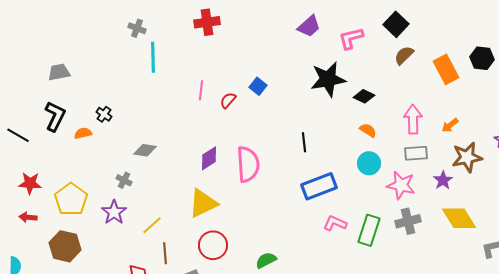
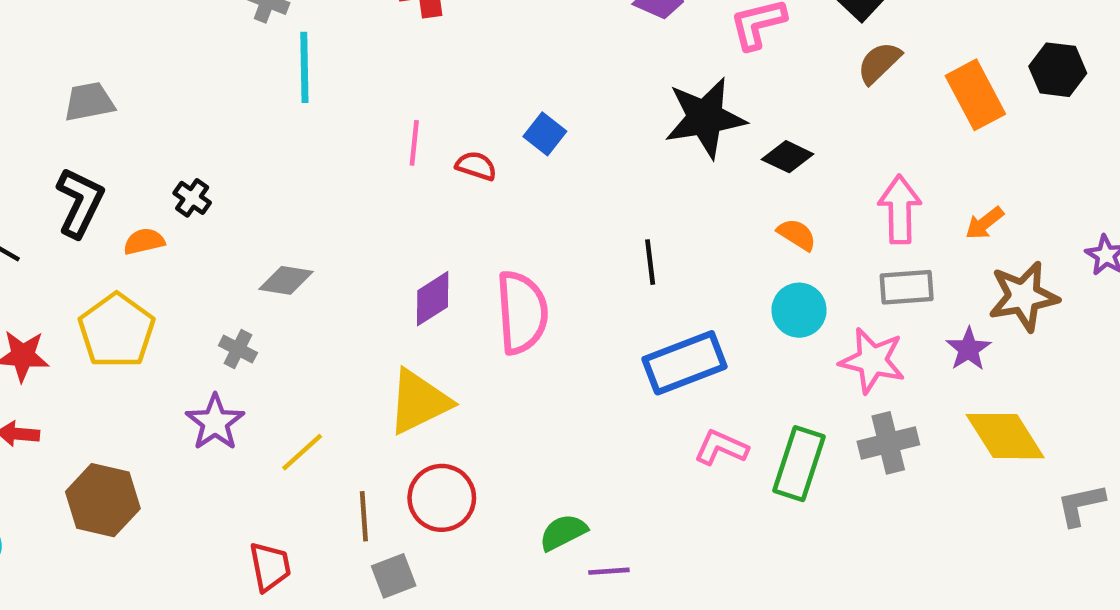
red semicircle: (228, 100) -> (476, 166), turned 66
yellow pentagon: (71, 199) -> (117, 331), moved
brown line: (165, 253) -> (364, 516), moved

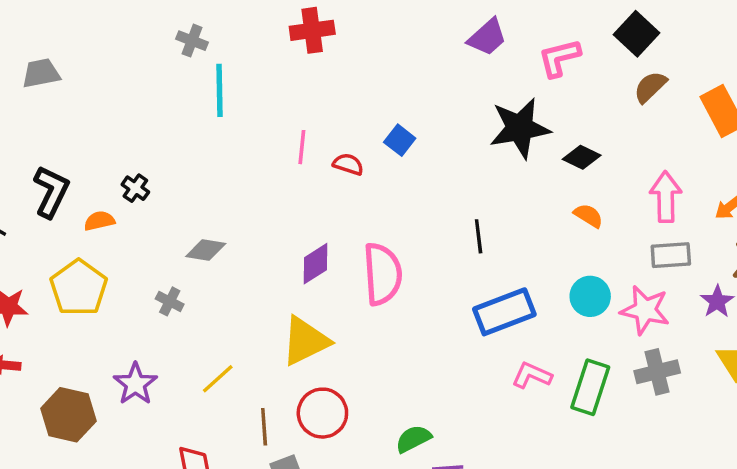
gray trapezoid: (89, 102) -> (41, 73), moved
cyan circle: (799, 310) -> (590, 296), moved
purple star: (215, 422) -> (135, 384), moved

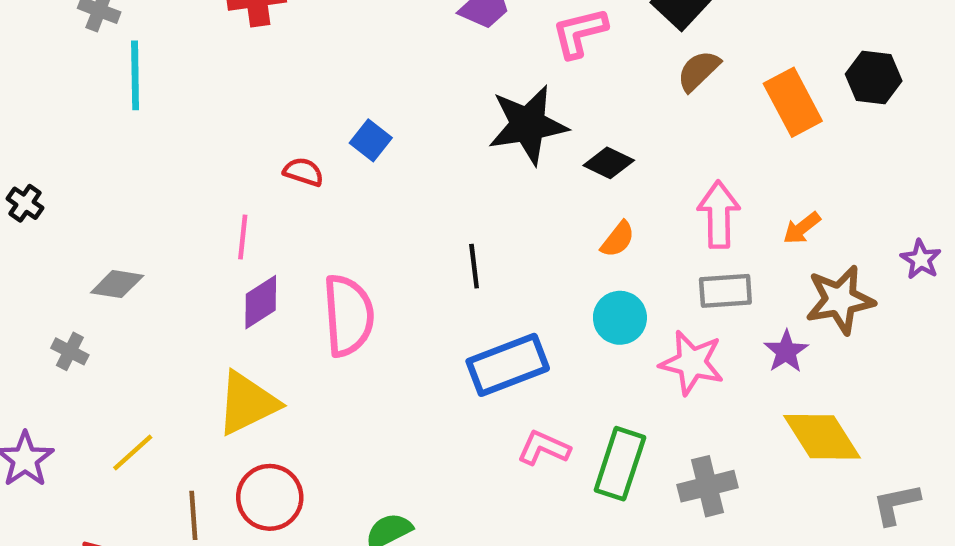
pink line: (302, 147) -> (243, 237), moved
orange semicircle: (588, 216) -> (618, 239), turned 96
cyan circle: (590, 296) -> (620, 318), moved
gray cross: (657, 372) -> (708, 486), moved

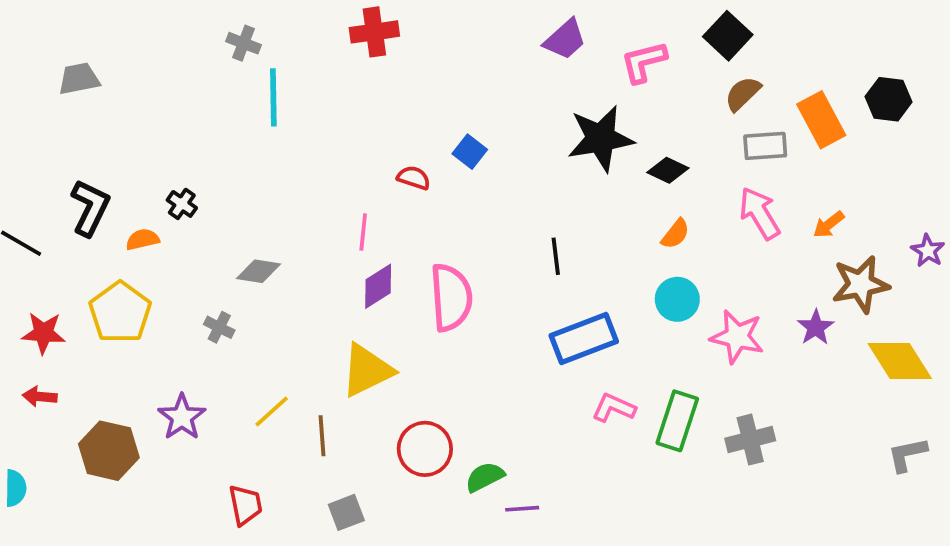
pink arrow: (719, 214) -> (760, 213), turned -30
gray rectangle: (725, 291) -> (765, 146), moved
yellow diamond: (822, 437) -> (900, 361), moved
red circle: (270, 497) -> (425, 449), moved
brown line: (193, 515) -> (322, 436), moved

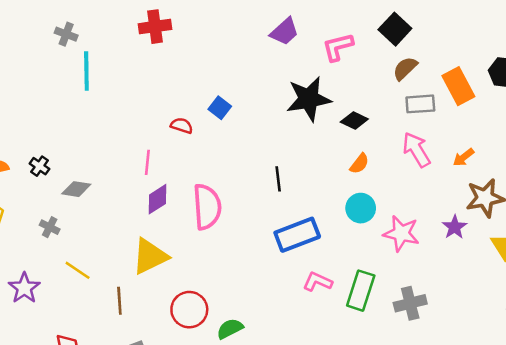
black cross: (182, 204) -> (39, 166), moved
yellow line: (272, 411) -> (78, 270), moved, turned 76

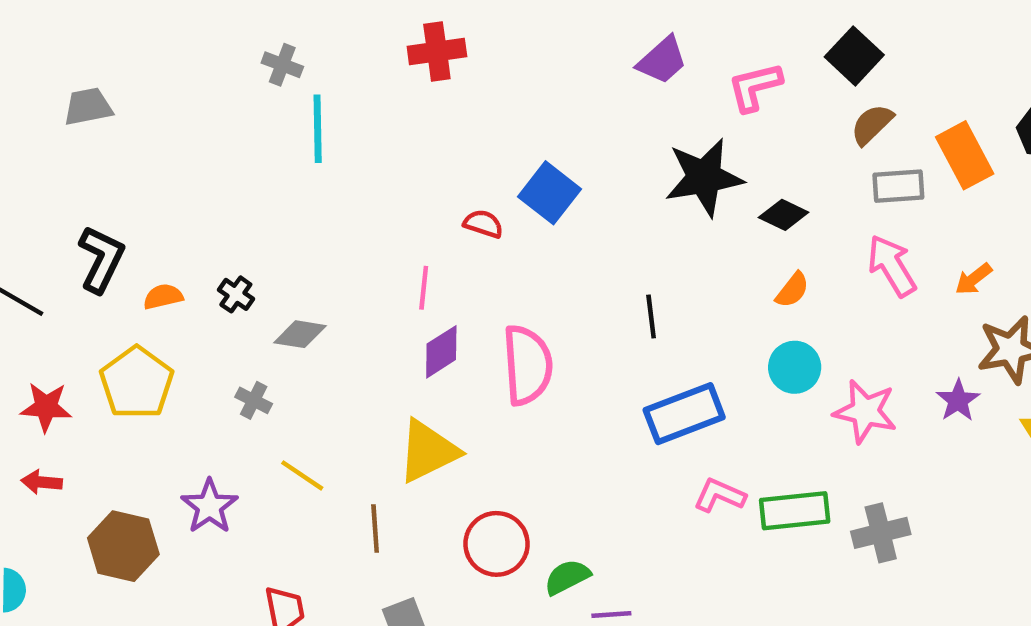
blue square: (220, 108) -> (550, 193), size x1.5
green rectangle: (361, 291) -> (795, 511), turned 66

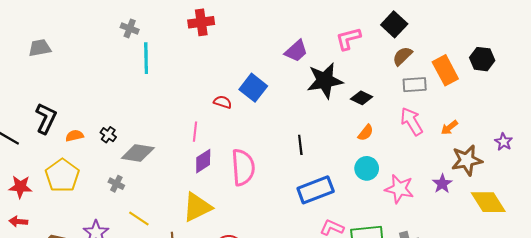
purple trapezoid: (662, 60) -> (296, 51), moved
gray diamond: (300, 334) -> (138, 153), size x1.4

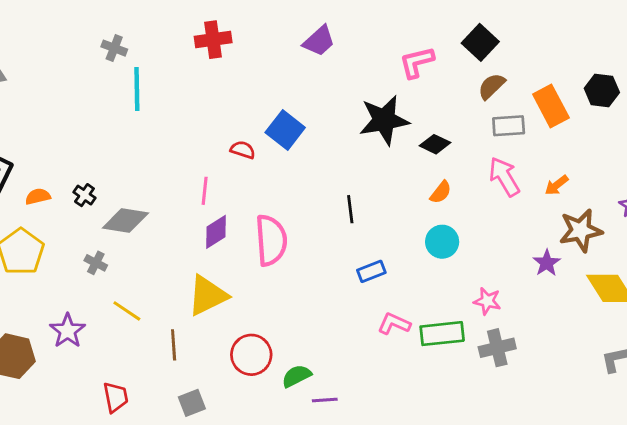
purple trapezoid: (296, 51) -> (319, 41), moved
pink star: (399, 189) -> (487, 301), moved, size x0.7
blue rectangle: (316, 190) -> (371, 271), size x0.6

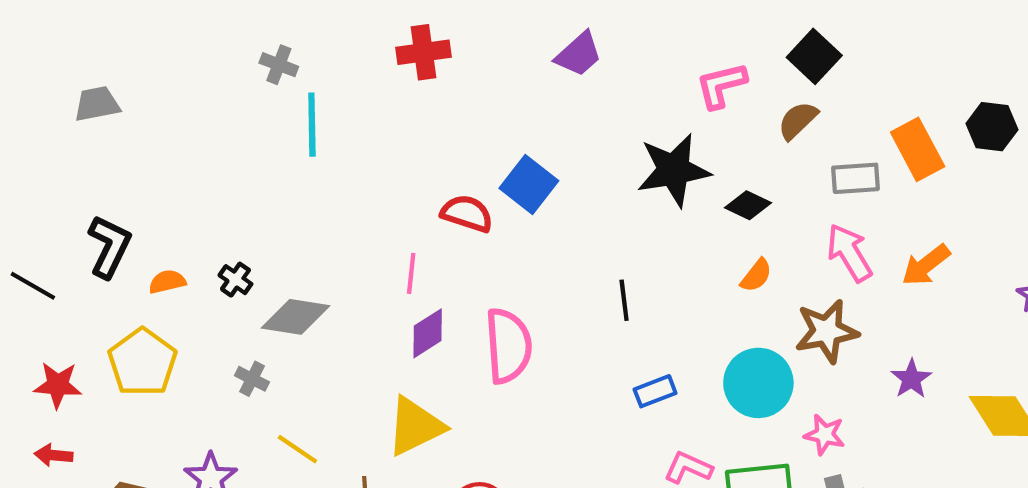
brown semicircle: (492, 86) -> (798, 120), moved
red semicircle: (243, 150) -> (467, 213), size x1.4
orange arrow: (557, 185) -> (926, 265), size x1.4
brown star: (581, 230) -> (827, 331), moved
cyan circle: (442, 242) -> (758, 383), moved, size x1.4

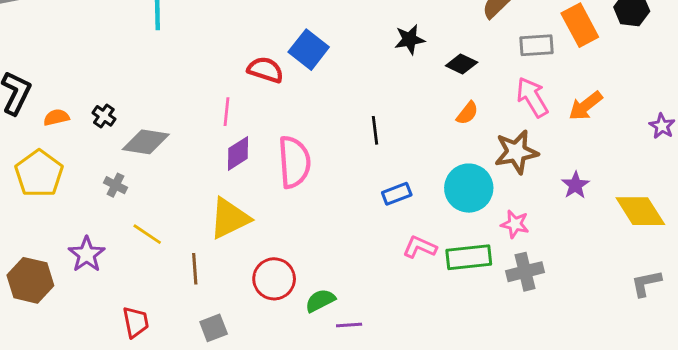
black star: (674, 170) -> (410, 39), size x0.6

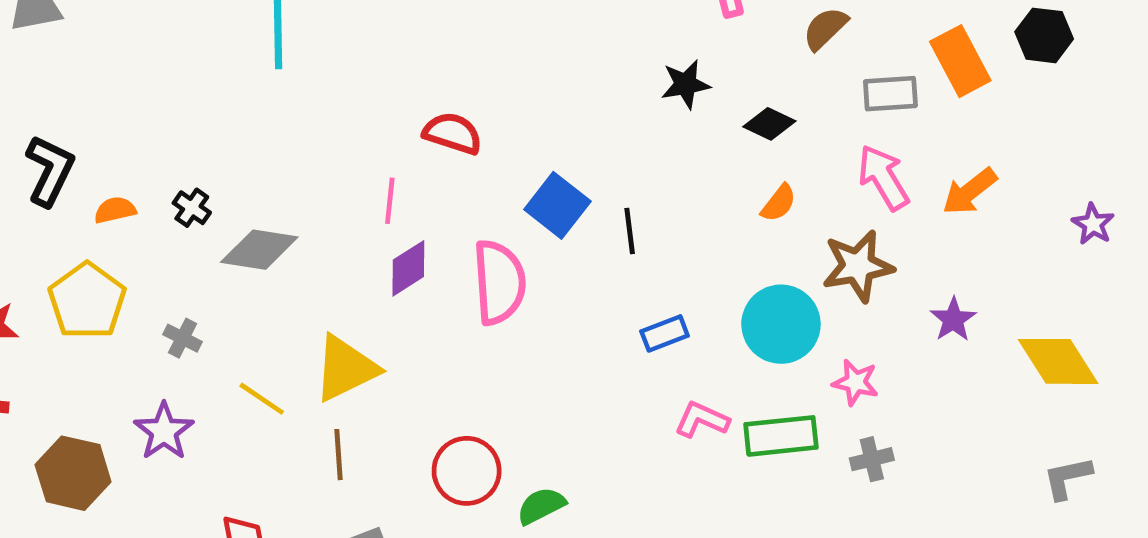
blue square: (309, 50) -> (557, 205), moved
gray cross: (115, 185) -> (183, 338), moved
yellow triangle: (229, 218) -> (346, 368), moved
gray cross: (525, 272) -> (872, 459), size x0.7

